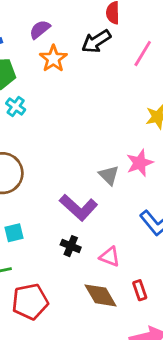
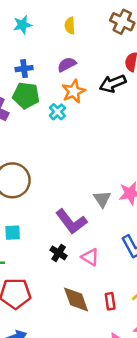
cyan cross: (16, 107) -> (57, 112), moved
pink triangle: (110, 257) -> (90, 257), moved

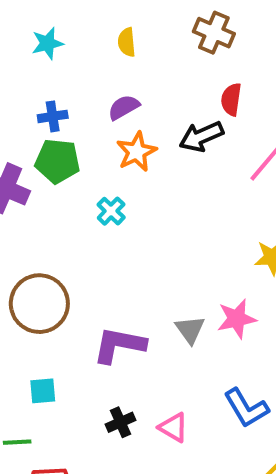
cyan cross: (57, 112) -> (111, 211), moved
purple L-shape: (71, 222) -> (119, 345), moved, turned 140
black cross: (59, 253) -> (120, 422), turned 35

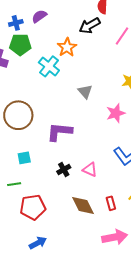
purple semicircle: (124, 107) -> (39, 16), moved
orange star: (137, 152) -> (67, 47), moved
cyan cross: (111, 211) -> (49, 66), size x1.5
gray triangle: (190, 330) -> (85, 92), moved

